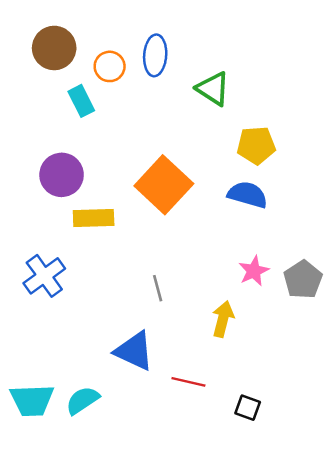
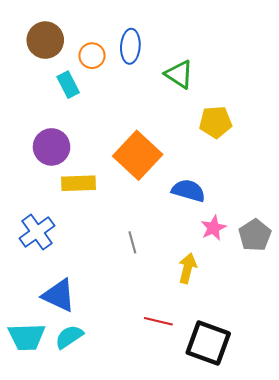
blue semicircle: (248, 195) -> (188, 191), moved
blue triangle: (134, 351) -> (59, 295), moved
black square: (248, 408) -> (208, 343), size x2.0

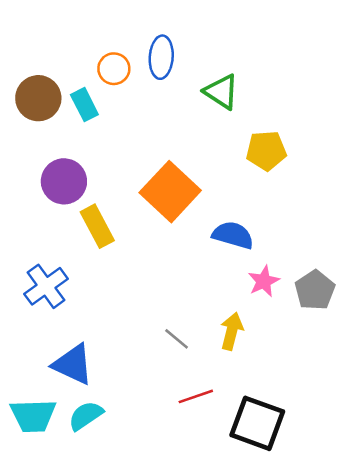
brown circle: (45, 40) -> (38, 98), moved
yellow rectangle: (78, 183) -> (97, 226), turned 64
gray line: (132, 242) -> (177, 339), moved, turned -35
red line: (158, 321) -> (196, 396), turned -32

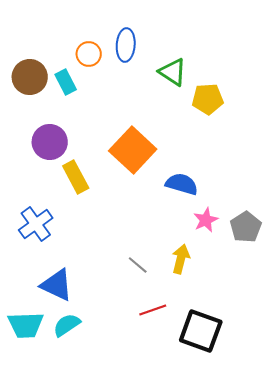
yellow pentagon: (266, 151) -> (208, 99), moved

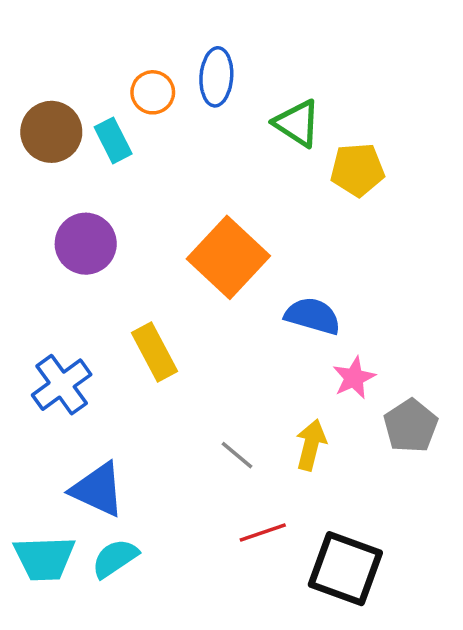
yellow rectangle: (76, 177) -> (154, 352), moved
gray pentagon: (246, 227) -> (411, 426), moved

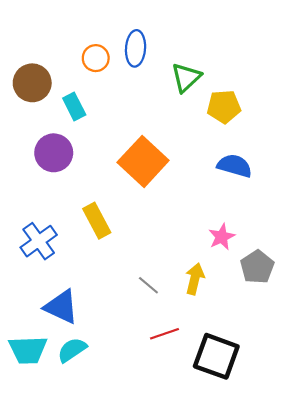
green triangle: (297, 123) -> (186, 77), turned 44
cyan rectangle: (113, 140) -> (74, 107), moved
blue semicircle: (313, 316) -> (235, 166), moved

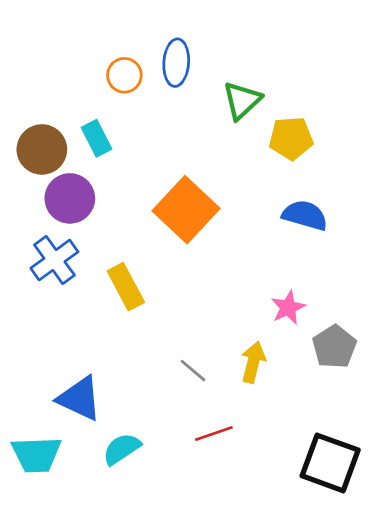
brown circle: (32, 83) -> (42, 149), moved
blue cross: (39, 241) -> (54, 260), moved
cyan semicircle: (72, 350) -> (122, 449), moved
black square: (216, 356) -> (330, 463), moved

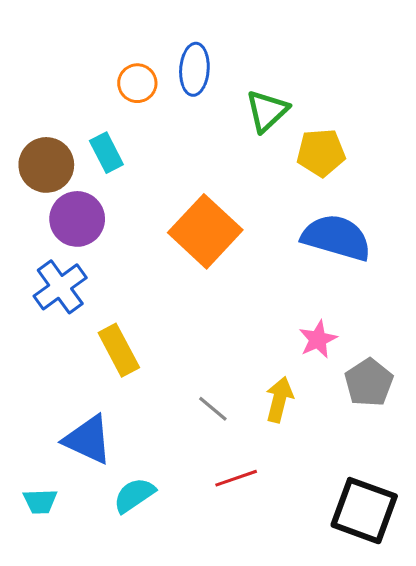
blue semicircle: (305, 215) -> (336, 237), size x1.4
yellow rectangle: (126, 287) -> (119, 350), moved
cyan trapezoid: (36, 455) -> (40, 501), size x0.6

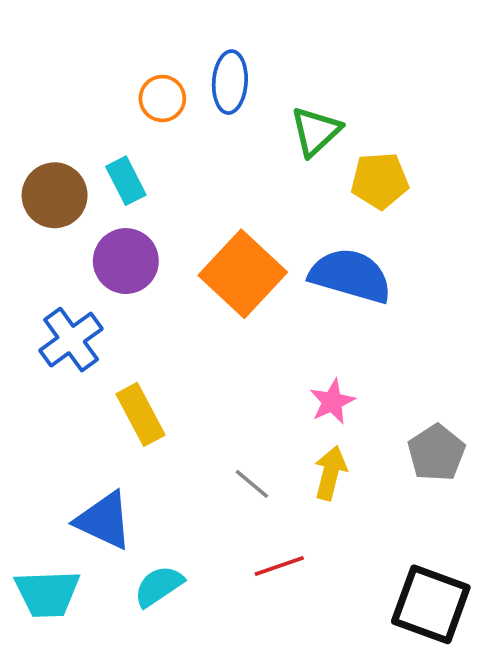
purple circle: (77, 219) -> (126, 261), moved
blue semicircle: (336, 237) -> (350, 276), moved
pink star: (318, 339) -> (332, 402), moved
cyan trapezoid: (40, 501) -> (47, 593), size x1.6

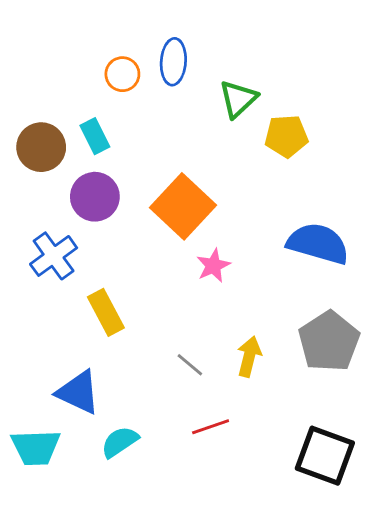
blue semicircle: (350, 276) -> (318, 244), moved
pink star: (332, 402) -> (213, 266), moved
gray pentagon: (436, 453) -> (329, 341), size x1.4

